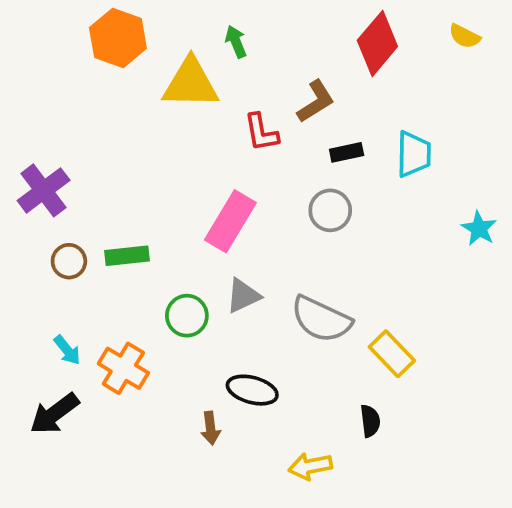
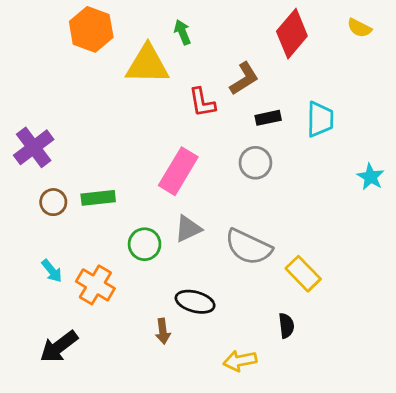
black arrow: (54, 414) -> (59, 347), moved

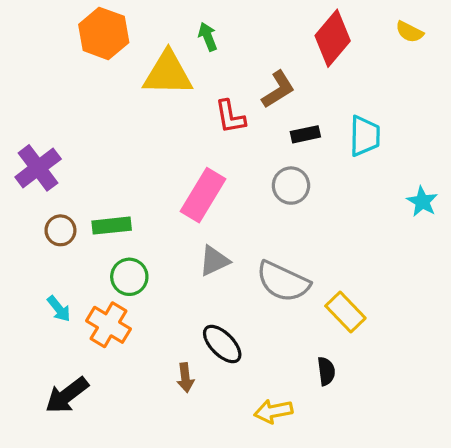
green circle: (145, 244) -> (129, 277), moved
black ellipse: (195, 302) -> (222, 344), turned 30

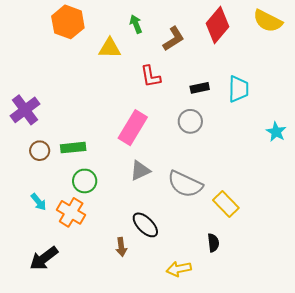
yellow semicircle: (409, 32) -> (268, 21), size x1.6
yellow triangle: (168, 73) -> (110, 48), size x0.7
brown L-shape: (278, 89) -> (174, 39), moved

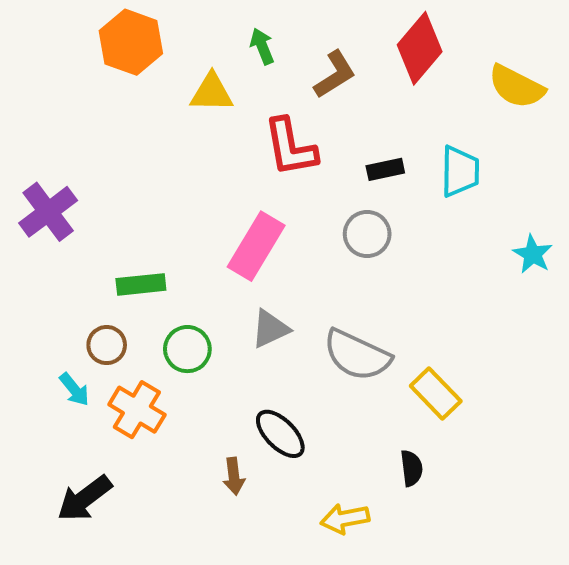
yellow semicircle: (268, 21) -> (516, 87), moved
red L-shape: (151, 76) -> (290, 147), size x1.4
brown circle: (40, 151) -> (107, 345), moved
green circle: (85, 181) -> (187, 349), moved

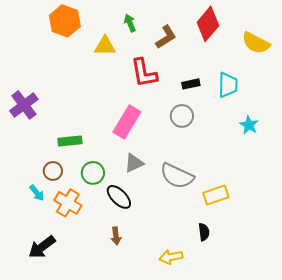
cyan star: (533, 254) -> (249, 125), moved
yellow rectangle: (436, 393) -> (216, 195), turned -65
black ellipse: (280, 434) -> (119, 197), moved

